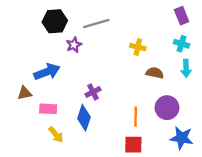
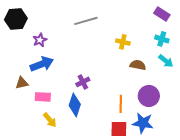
purple rectangle: (182, 16) -> (162, 14), turned -35
black hexagon: (55, 21) -> (16, 19), moved
purple star: (74, 45) -> (40, 40), moved
cyan arrow: (186, 68) -> (166, 61), turned -49
blue star: (182, 138) -> (143, 123), moved

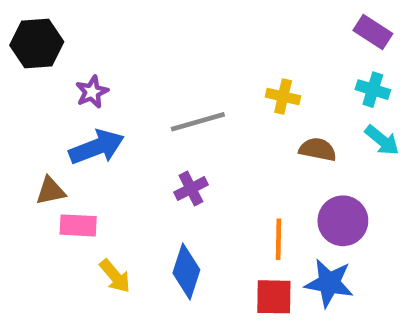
gray line: (86, 21) -> (198, 122), moved
pink rectangle: (43, 97) -> (78, 225), moved
blue diamond: (75, 105) -> (186, 271), moved

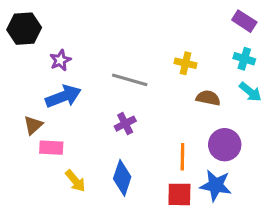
gray line: (198, 122) -> (130, 80), turned 32
brown triangle: (51, 191) -> (33, 125), turned -30

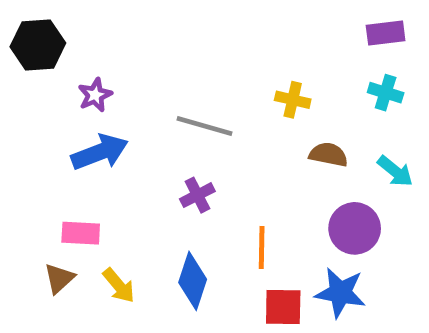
purple rectangle: (244, 21) -> (386, 33), turned -40
cyan arrow: (250, 92) -> (395, 171), moved
brown triangle: (33, 125) -> (59, 278), moved
orange line: (182, 157) -> (262, 247), moved

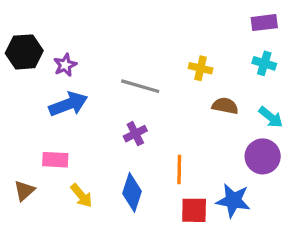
black hexagon: (38, 45) -> (24, 52), moved
purple circle: (355, 228) -> (263, 156), moved
brown triangle: (59, 278) -> (24, 191), moved

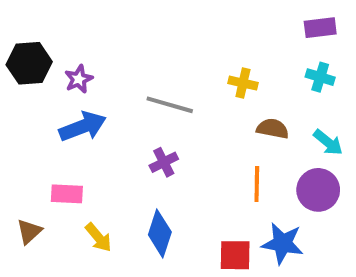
orange line: (179, 169) -> (257, 184), moved

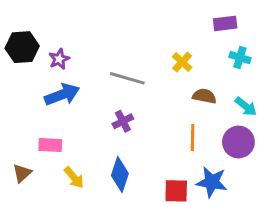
purple rectangle: (320, 28) -> (225, 23), moved
yellow cross: (243, 83) -> (182, 62), turned 30

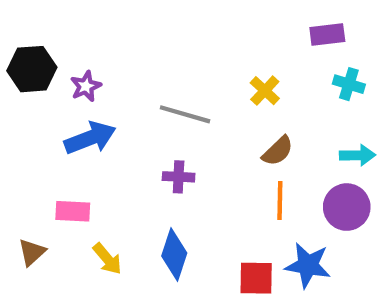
brown semicircle: (204, 96) -> (278, 151), moved, turned 125
cyan arrow: (246, 106) -> (358, 155), turned -40
purple cross: (123, 121) -> (179, 177), turned 30

